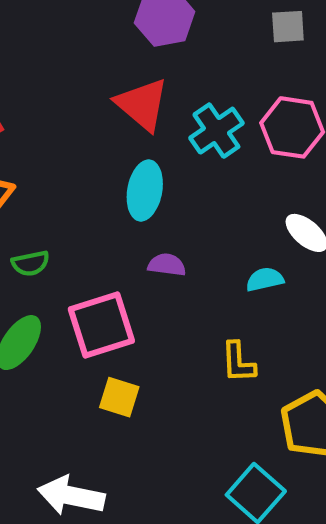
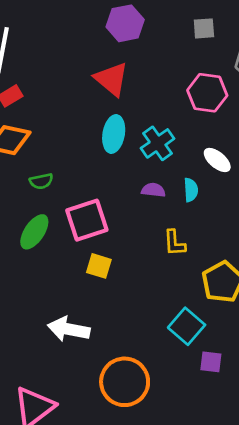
cyan cross: (216, 131) -> (158, 143), moved
purple semicircle: (167, 265) -> (153, 190), moved
cyan semicircle: (265, 279) -> (191, 190), turned 100

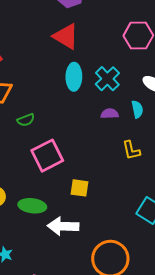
pink square: (87, 220) -> (47, 156), moved
green ellipse: (34, 232) -> (32, 206), moved, turned 72
yellow square: (99, 266) -> (79, 188), moved

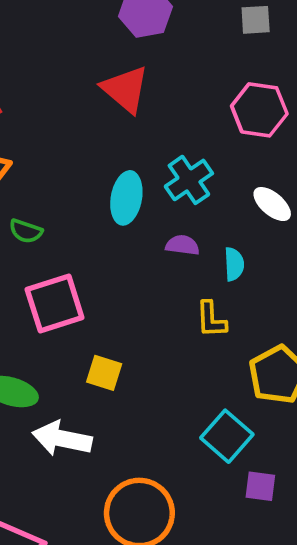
cyan ellipse: (74, 77) -> (126, 198), moved
cyan semicircle: (137, 109) -> (234, 264), moved
green semicircle: (26, 120) -> (26, 231), turned 30

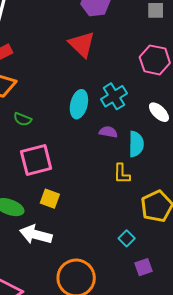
cyan semicircle: (234, 264) -> (136, 144), size x1.4
yellow square: (104, 373) -> (50, 199), moved
cyan square: (227, 436) -> (127, 238), size x0.6
purple square: (260, 486) -> (144, 267), turned -30

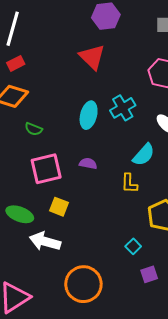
purple semicircle: (108, 132) -> (88, 164), moved
cyan semicircle: (136, 144) -> (144, 155), turned 40

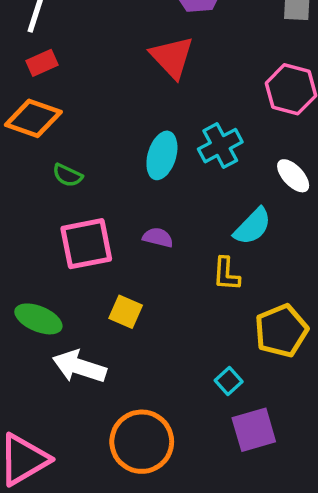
yellow square: (59, 207) -> (126, 312), moved
purple square: (149, 274) -> (254, 430), size x1.5

